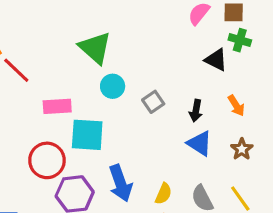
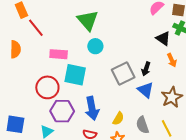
gray square: (153, 102) -> (123, 73), moved, size x1.6
orange arrow: (236, 106) -> (172, 60), moved
brown star: (242, 149) -> (172, 97), size x1.5

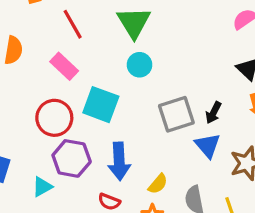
red line: (36, 28) -> (73, 24), moved
pink rectangle: (59, 54) -> (64, 66), moved, turned 30

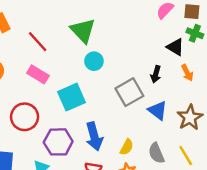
cyan square: (101, 105) -> (71, 97), turned -32
black arrow: (213, 113) -> (156, 74), moved
red circle: (54, 118) -> (25, 117), moved

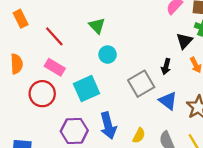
green triangle: (83, 31) -> (97, 26), size x0.7
black triangle: (175, 47) -> (184, 41), turned 42
red circle: (25, 117) -> (42, 94), moved

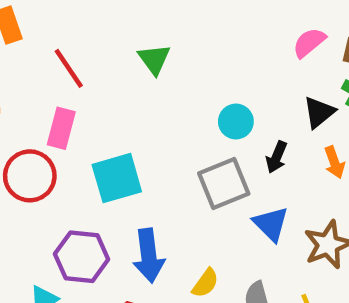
cyan circle: (108, 55) -> (236, 122), moved
pink rectangle: (55, 67) -> (61, 128), turned 66

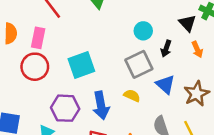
black triangle: (319, 112) -> (187, 23), turned -30
pink rectangle: (61, 128) -> (38, 38), moved
yellow semicircle: (205, 283) -> (132, 96), moved, turned -98

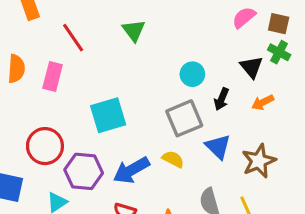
orange arrow: (197, 49) -> (263, 102), turned 84
red circle: (35, 67) -> (45, 146), moved
blue arrow: (101, 105) -> (131, 170), turned 68

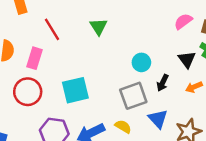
red circle: (45, 146) -> (28, 92), moved

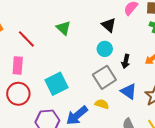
black triangle: (187, 59) -> (109, 25), moved

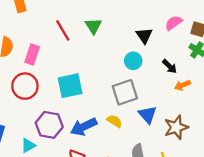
red line: (26, 39) -> (63, 30), moved
black arrow: (126, 61) -> (170, 66), moved, turned -72

